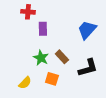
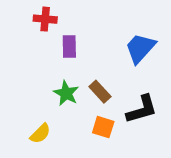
orange square: (52, 79) -> (103, 127), moved

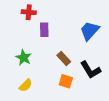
green star: (66, 93) -> (24, 58), moved
black L-shape: (142, 109) -> (91, 70), turned 75

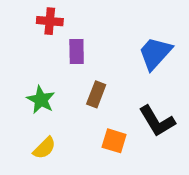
brown rectangle: (64, 59) -> (96, 94), moved, turned 64

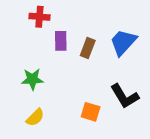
brown rectangle: (96, 94) -> (88, 48), moved
green star: (41, 100) -> (32, 79), turned -30

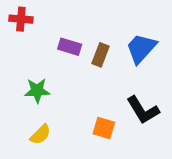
red cross: (39, 17) -> (21, 19), moved
purple rectangle: (61, 41) -> (70, 47), turned -72

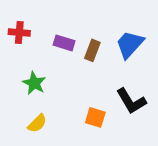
red cross: (21, 19) -> (19, 33), moved
green star: (37, 91) -> (34, 83), turned 30

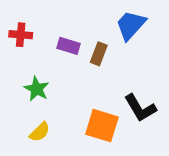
blue trapezoid: (130, 44) -> (131, 25), moved
orange square: (95, 117) -> (102, 126), size x1.5

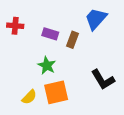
green star: (37, 89) -> (47, 65), moved
orange square: (102, 126) -> (56, 92), moved, turned -30

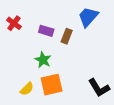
red cross: (15, 26) -> (14, 23), turned 32
black L-shape: (103, 80) -> (99, 88), moved

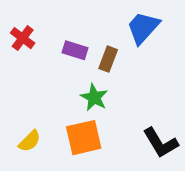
green star: (43, 60) -> (94, 97), moved
yellow semicircle: (27, 89) -> (30, 141), moved

